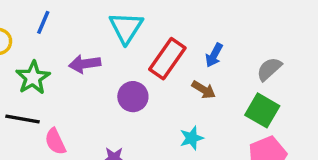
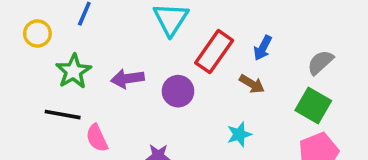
purple arrow: (85, 64) -> (128, 79), moved

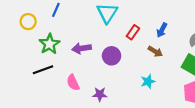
red rectangle: (214, 52) -> (133, 32), size x0.6
black line: (63, 115) -> (43, 70), turned -30
pink semicircle: (97, 138) -> (73, 83), moved

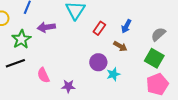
purple arrow: (82, 48) -> (46, 27), moved
purple circle: (112, 56) -> (98, 62), moved

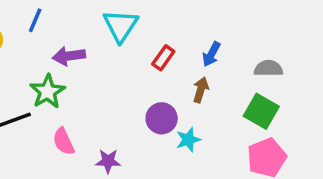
gray semicircle: (158, 34) -> (268, 68), turned 42
green star: (21, 39) -> (48, 92), moved
brown arrow: (120, 46) -> (201, 90), turned -104

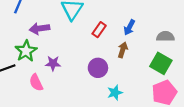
cyan star: (188, 140) -> (115, 93), moved
purple star: (108, 161) -> (53, 63), moved

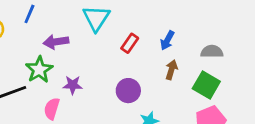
brown arrow: (123, 50) -> (171, 70), moved
pink semicircle: (36, 82) -> (52, 109), turned 42

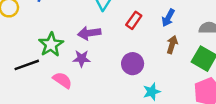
purple arrow: (56, 42) -> (89, 33), moved
pink semicircle: (52, 109) -> (62, 80), turned 108

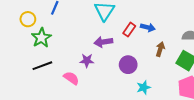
blue arrow: (168, 18) -> (148, 27), moved, turned -104
purple arrow: (89, 33) -> (103, 42), moved
green star: (51, 45) -> (41, 38), moved

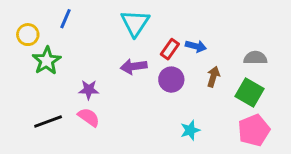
purple star: (87, 61) -> (89, 90), moved
purple circle: (128, 65) -> (171, 80), moved
black line: (42, 66) -> (48, 122), moved

